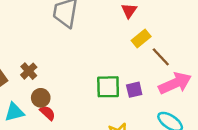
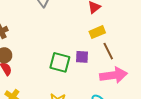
purple square: (134, 90) -> (82, 57), moved

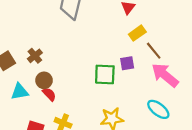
pink arrow: (113, 75) -> (165, 75), turned -120

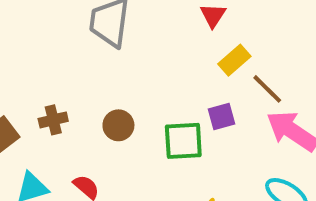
brown cross: (35, 56) -> (53, 120), turned 32
brown circle: (44, 80) -> (118, 125), moved

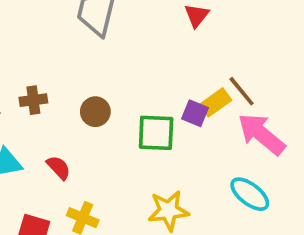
yellow rectangle: (234, 60) -> (215, 102), moved
purple square: (222, 116) -> (195, 113), turned 32

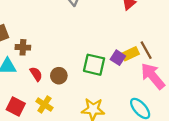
brown cross: (33, 100) -> (23, 47), moved
brown circle: (95, 112) -> (59, 76), moved

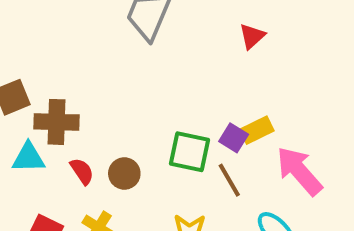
brown cross: (23, 47) -> (56, 122), size x1.5
brown line: (146, 50) -> (229, 180), moved

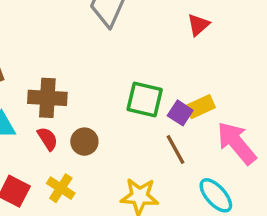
brown cross: (56, 122) -> (47, 98), moved
green square: (190, 152) -> (145, 100), moved

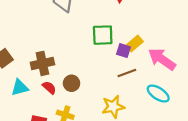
green square: (145, 100) -> (103, 35), moved
brown line: (176, 150) -> (127, 73), turned -66

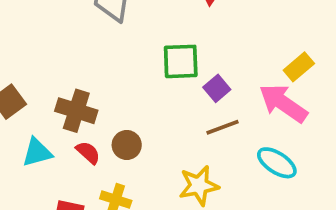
yellow rectangle: (135, 43) -> (299, 67), moved
purple square: (124, 51) -> (217, 88), turned 32
brown cross: (42, 63) -> (76, 111), turned 30

